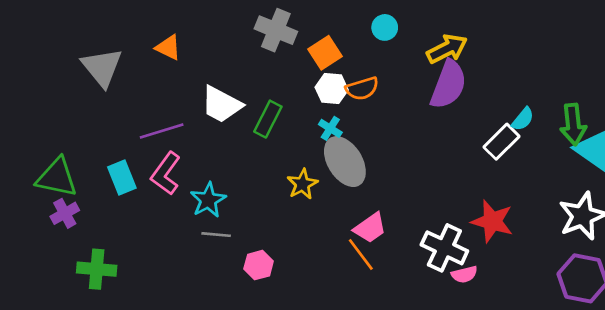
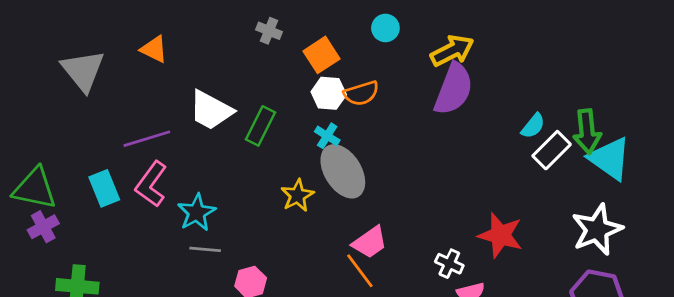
gray cross: (276, 30) -> (269, 31), size x0.6
white rectangle: (502, 142) -> (552, 150), moved
white cross: (444, 248) -> (449, 264), size x0.6

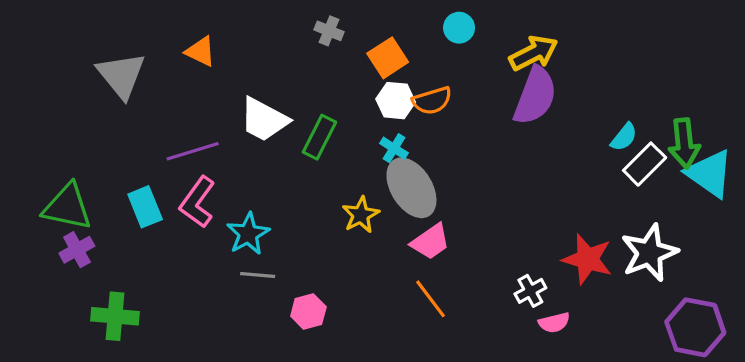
white star: (597, 230) -> (649, 253), moved
pink trapezoid: (370, 242) -> (430, 242), moved
white cross: (449, 264) -> (530, 291), turned 36

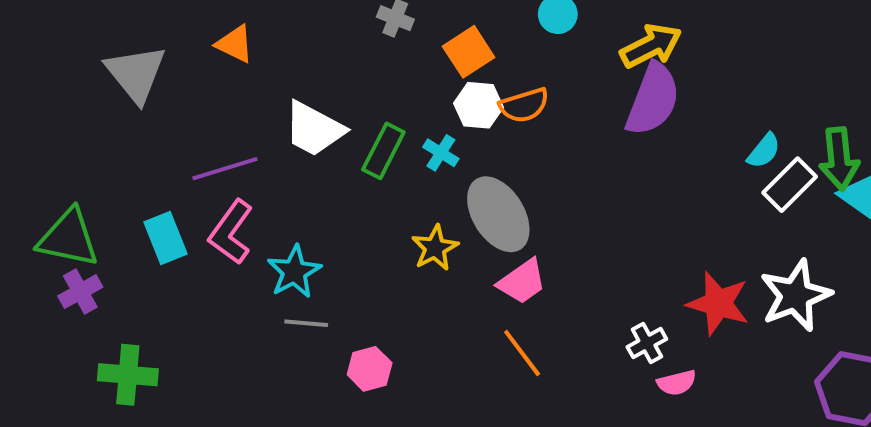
cyan cross: (394, 148) -> (441, 153), moved

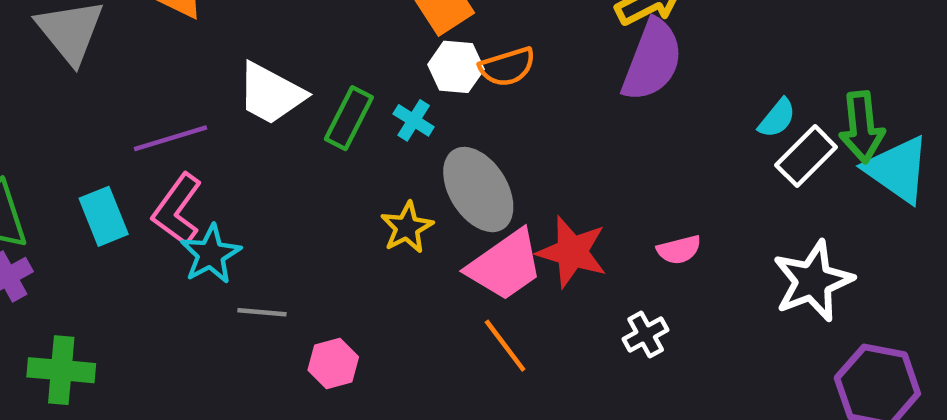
cyan star: (294, 272) -> (211, 254), moved
pink trapezoid: (522, 282) -> (505, 265), size x1.4
red star: (718, 303) -> (572, 252), moved
pink semicircle: (677, 383) -> (679, 250), moved

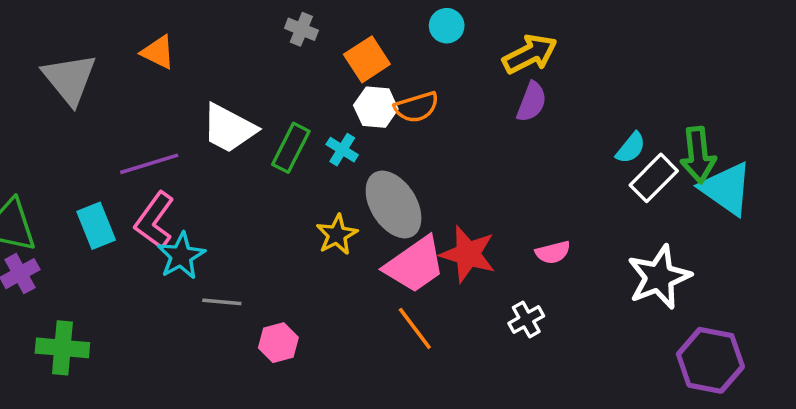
purple semicircle: (652, 60) -> (532, 102), size x0.6

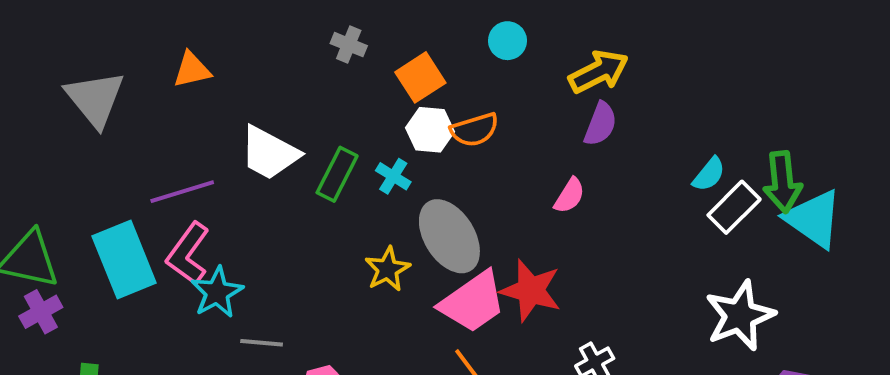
orange triangle: (158, 52) -> (192, 70), turned -39
cyan rectangle: (96, 226) -> (124, 259), size x1.5
pink semicircle: (553, 252) -> (569, 196), moved, turned -44

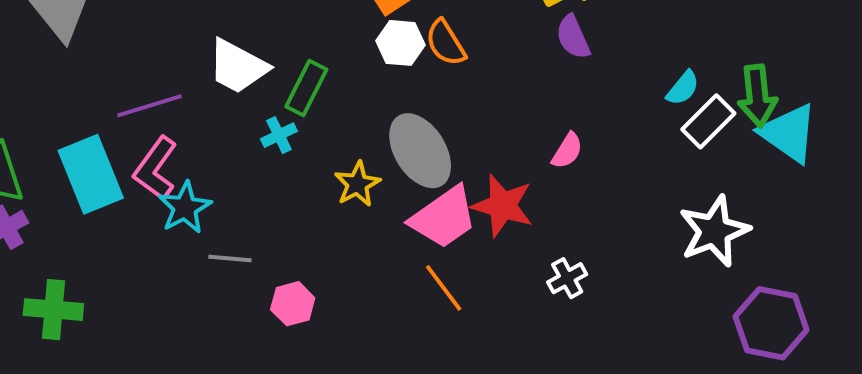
purple semicircle: (600, 124) -> (573, 37), turned 135
orange semicircle: (475, 130) -> (446, 43), turned 75
cyan cross: (393, 176) -> (279, 135), moved, turned 32
pink semicircle: (569, 196) -> (567, 151), moved

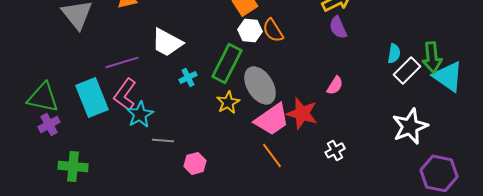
green rectangle: (306, 88) -> (227, 63), moved, size x1.4
cyan semicircle: (683, 88) -> (394, 53), turned -30

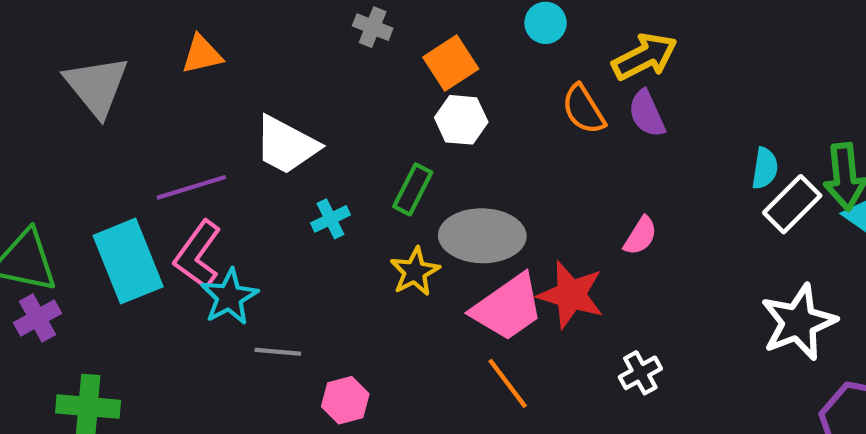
orange semicircle: (273, 30) -> (583, 109), moved
green rectangle: (227, 63) -> (413, 189), size x0.6
gray ellipse: (260, 85) -> (482, 236), turned -57

